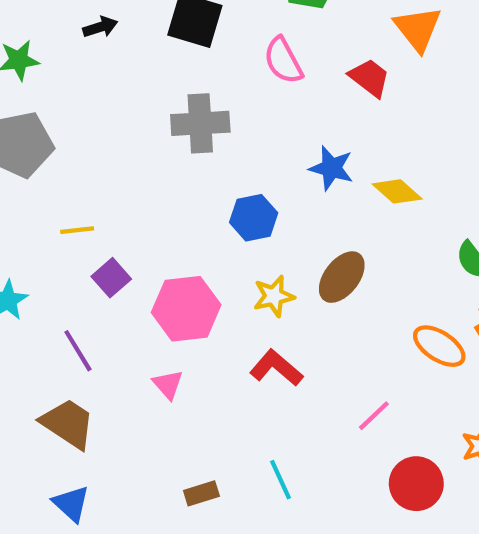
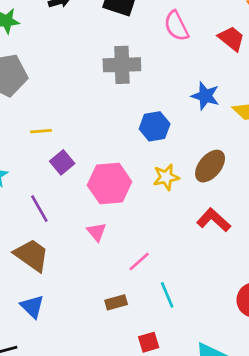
red L-shape: (276, 368) -> (214, 220), moved
pink line: (374, 416) -> (139, 262), moved

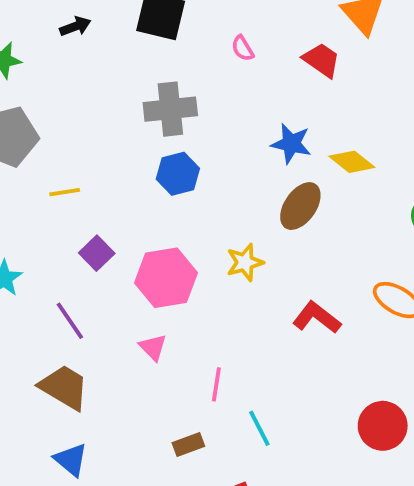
pink semicircle: (176, 26) -> (243, 48), size x0.6
blue hexagon: (155, 126) -> (178, 174), moved
yellow line: (41, 131) -> (65, 192), moved
brown ellipse: (210, 166) -> (300, 206), moved
pink line: (139, 262) -> (216, 384), turned -35

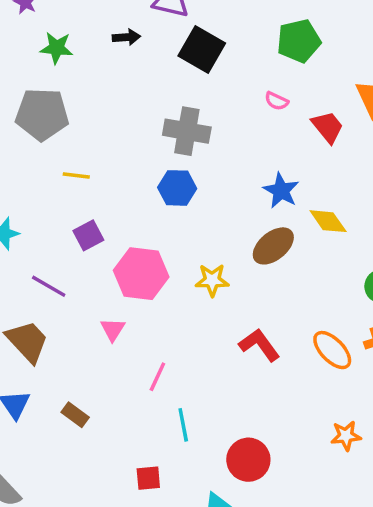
pink semicircle: (243, 48) -> (277, 101), moved, turned -50
purple line: (70, 321) -> (49, 286), turned -42
red circle: (383, 426) -> (248, 460), moved
brown rectangle: (188, 444) -> (75, 415), moved, turned 40

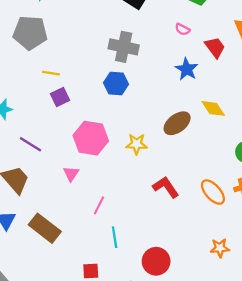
blue star: (281, 191) -> (187, 69), moved
purple square: (88, 235) -> (60, 97), moved
brown rectangle: (75, 415) -> (45, 228), size x1.8

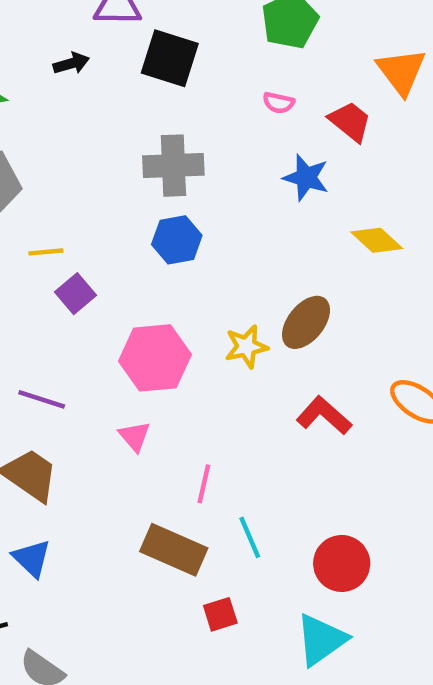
brown ellipse: (177, 123) -> (306, 322), moved
brown rectangle: (45, 228) -> (174, 550), moved

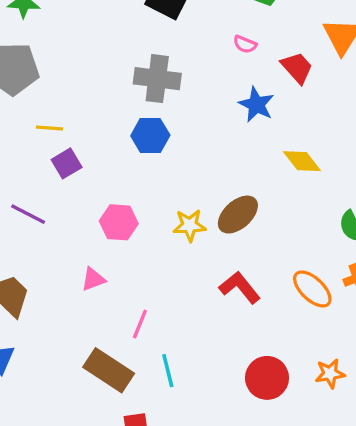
pink hexagon: (155, 358) -> (119, 222), size x0.7
purple line: (42, 399) -> (28, 214), moved
pink triangle: (134, 436) -> (93, 279), turned 40
red circle: (342, 563) -> (267, 378), moved

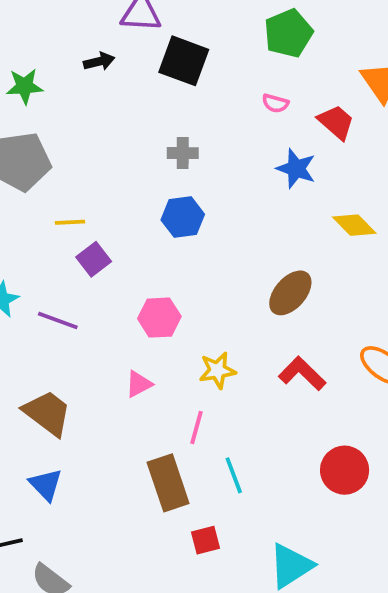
gray cross: (157, 79) -> (183, 153), size x0.6
yellow star: (190, 225) -> (217, 370), moved
brown rectangle: (109, 370) -> (168, 483), turned 45

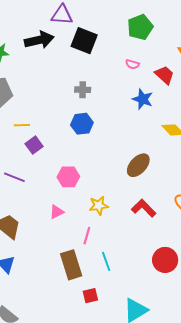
black arrow: (99, 61) -> (39, 40), size x1.8

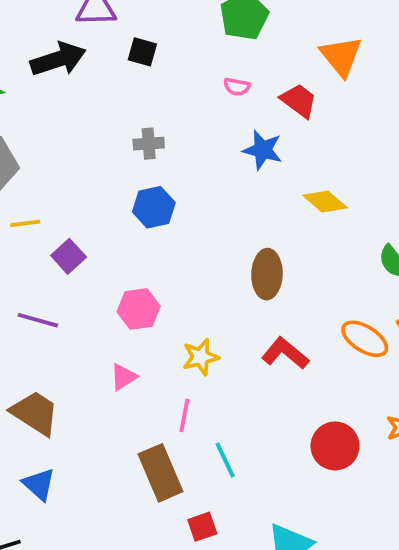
black square: (84, 41) -> (142, 52), size x0.6
yellow line: (22, 125) -> (25, 223), moved
brown ellipse: (138, 165) -> (267, 274), turned -35

